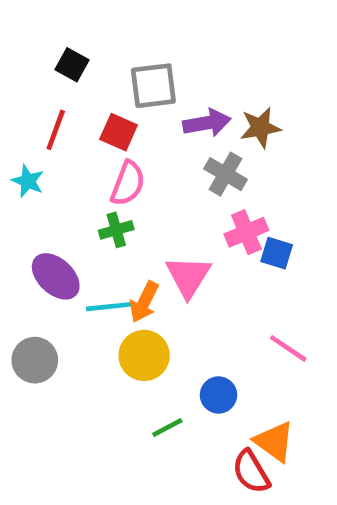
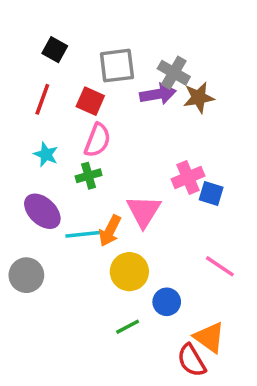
gray cross: (225, 174) -> (174, 73), moved
cyan star: (28, 181) -> (46, 154), moved
yellow circle: (144, 355) -> (129, 272), moved

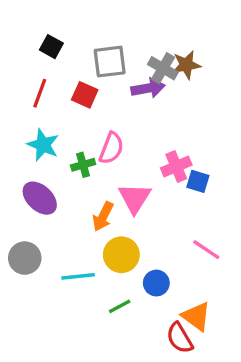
brown star: (199, 98) -> (186, 65), moved
pink semicircle: (97, 140) -> (111, 148), moved
cyan star: (46, 154) -> (43, 145), size x1.4
cyan line: (83, 234) -> (78, 276), moved

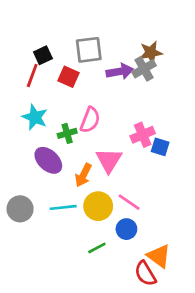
black square: (51, 47) -> (43, 55), moved, turned 36
gray cross: (163, 68) -> (144, 69), moved, turned 30
purple ellipse: (40, 198) -> (48, 160), moved
pink line: (206, 250) -> (129, 202), moved
cyan line: (78, 276) -> (63, 207), moved

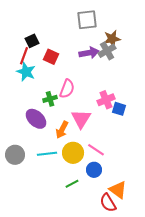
gray square: (89, 50) -> (87, 20), moved
cyan star: (35, 117) -> (26, 72), moved

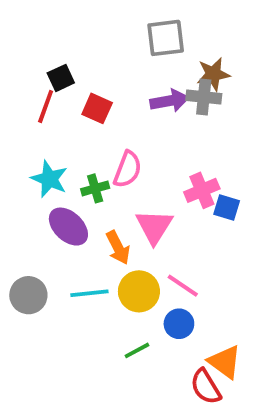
gray cross: (107, 51) -> (204, 97), turned 36
cyan star: (26, 72) -> (49, 179), moved
orange arrow: (62, 130) -> (118, 248), turned -54

